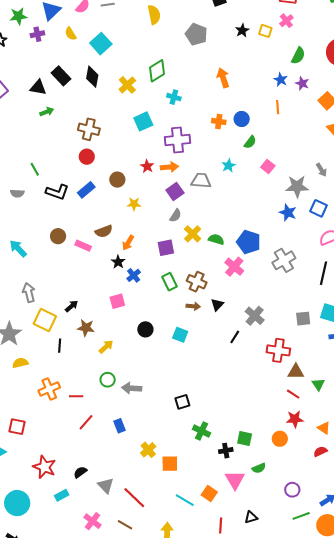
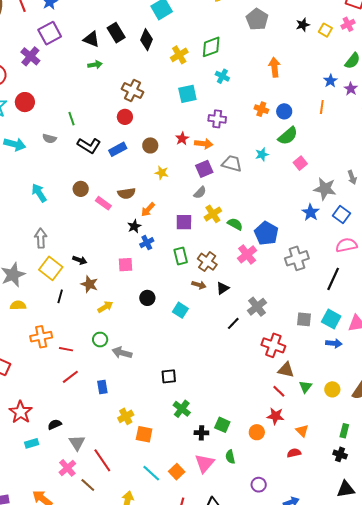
purple cross: (177, 140) -> (217, 119), size x0.7
green semicircle: (250, 142) -> (288, 136), size x1.5
black arrow: (72, 306) -> (80, 260), turned 48
green semicircle: (259, 468) -> (230, 457), turned 88
pink cross: (92, 521) -> (67, 468), moved

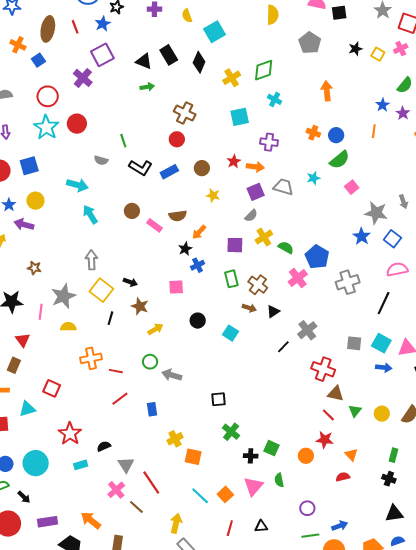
cyan arrow: (15, 144) -> (77, 185), moved

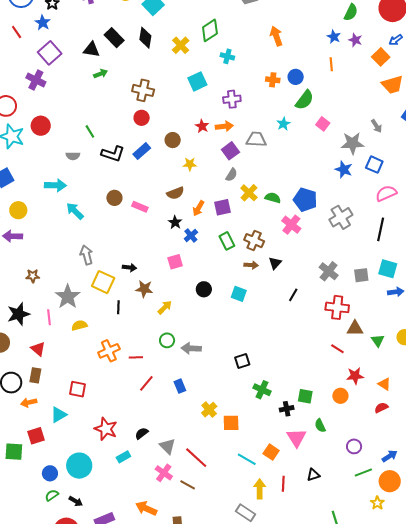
brown semicircle: (178, 216) -> (175, 193), moved
orange arrow: (199, 232) -> (198, 208), moved
gray cross: (307, 330) -> (329, 271), moved
red line: (328, 415) -> (337, 349), moved
yellow arrow: (176, 523) -> (260, 489), moved

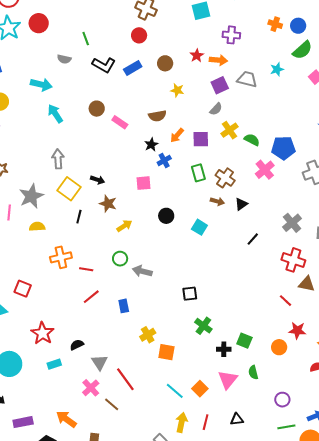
blue pentagon: (305, 200) -> (283, 148), turned -30

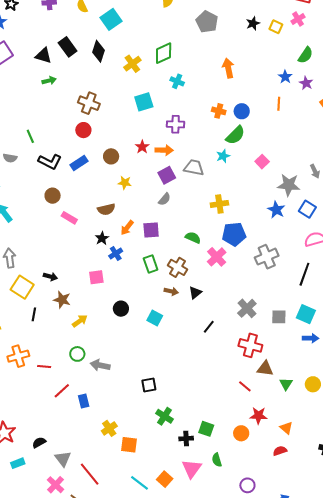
green semicircle: (302, 50) -> (235, 135), moved
brown circle: (97, 109) -> (53, 196), moved
yellow cross: (230, 130) -> (219, 204), moved, turned 30
green semicircle: (252, 140) -> (193, 238), moved
red line: (91, 297) -> (62, 391), moved

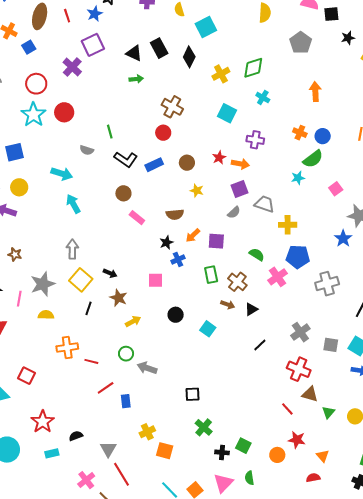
black star: (253, 23) -> (348, 38), moved
cyan square: (144, 102) -> (227, 113), turned 36
gray trapezoid: (194, 168) -> (265, 204), moved
gray triangle: (63, 459) -> (108, 449), moved

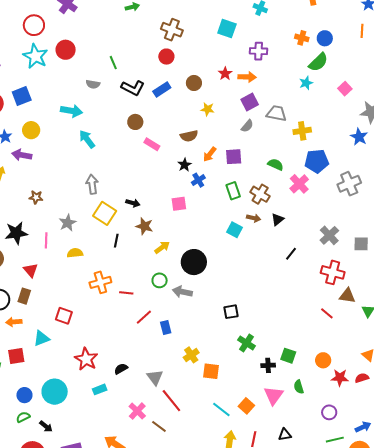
gray star: (43, 284) -> (68, 223), size x0.7
black circle: (176, 315) -> (194, 262), moved, size x1.6
cyan square: (208, 329) -> (234, 230), moved
red star: (297, 440) -> (340, 378), moved

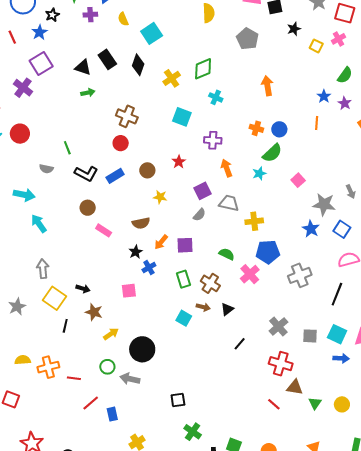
orange arrow: (247, 77) -> (227, 168), moved, turned -114
yellow semicircle: (75, 253) -> (23, 360), moved

